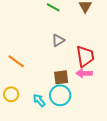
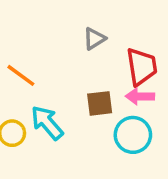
cyan circle: (60, 95) -> (133, 135), moved
cyan arrow: (39, 100) -> (47, 123), moved, size x1.5

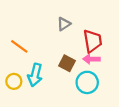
brown square: (100, 103) -> (67, 63), turned 35
cyan arrow: (47, 123) -> (35, 75), turned -125

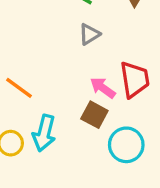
gray triangle: (64, 24) -> (89, 34), moved
pink arrow: (91, 59) -> (103, 88), moved, turned 35

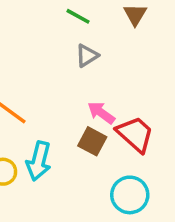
red trapezoid: (135, 79) -> (135, 134), moved, turned -39
cyan circle: (126, 145) -> (130, 195), moved

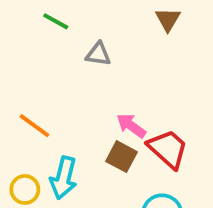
green line: (78, 16) -> (56, 21), moved
gray triangle: (87, 56) -> (98, 54), moved, turned 40

